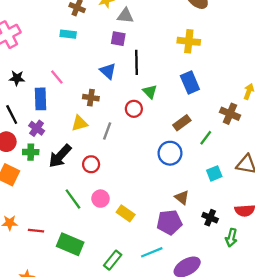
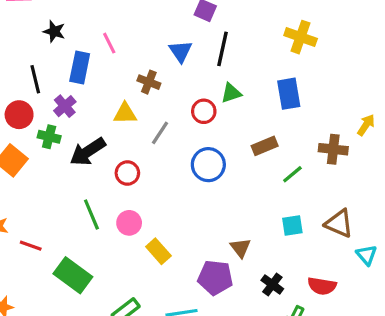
green triangle: (150, 92) -> (231, 93), turned 42
brown cross: (230, 114) -> (333, 149), turned -30
blue circle: (170, 153) -> (208, 165), moved

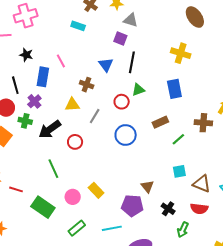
pink circle: (129, 223) -> (73, 197), moved
brown triangle: (339, 223) -> (202, 184), moved

